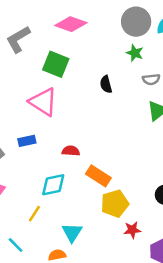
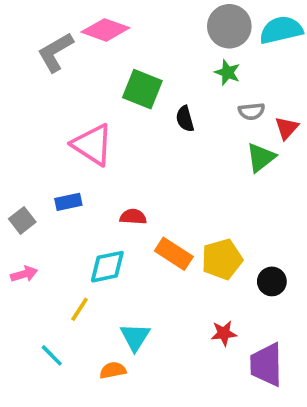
pink diamond: (71, 24) -> (105, 30), moved
green square: (56, 64) -> (142, 89), moved
yellow pentagon: (115, 204) -> (222, 259), moved

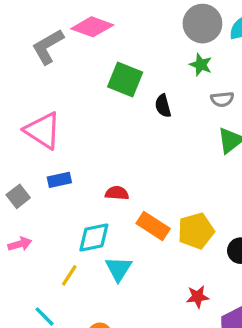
pink triangle: (92, 145) -> (43, 131), moved
cyan triangle: (135, 337) -> (119, 269), moved

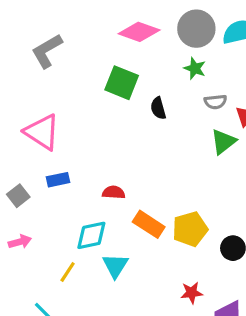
pink diamond: (92, 27) -> (139, 32), moved

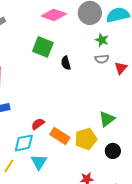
green star: (195, 68) -> (102, 40), moved
green triangle: (223, 142) -> (107, 119), moved
red semicircle: (114, 192) -> (38, 124), moved, turned -40

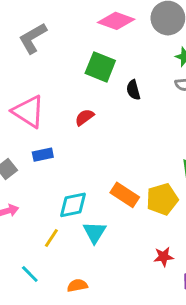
red semicircle: (38, 124) -> (84, 117), moved

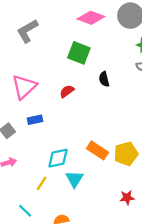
black semicircle: (133, 90) -> (104, 79), moved
pink triangle: (28, 111) -> (24, 87), turned 44

